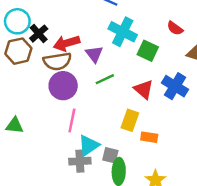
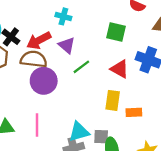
cyan cross: (123, 32) -> (63, 16), moved, size x0.6
brown semicircle: (57, 61) -> (34, 59), turned -152
pink line: (72, 120) -> (37, 125), moved
cyan triangle: (89, 145) -> (79, 132), turned 30

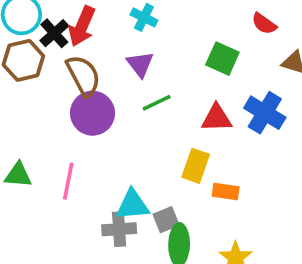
red arrow: (39, 40) -> (82, 26), moved, turned -50
brown semicircle: (34, 59) -> (83, 76), turned 44
red triangle: (120, 69) -> (217, 118), turned -42
gray square: (101, 137) -> (166, 220), turned -35

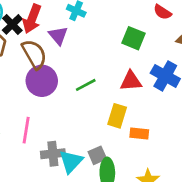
purple triangle: (140, 64) -> (58, 36), moved
green line: (157, 103) -> (86, 85), moved
cyan triangle: (133, 205) -> (71, 161), moved, turned -40
gray cross: (119, 229) -> (53, 154), moved

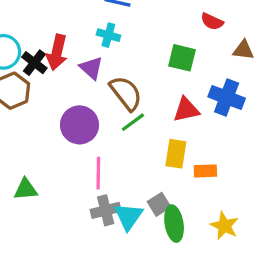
brown semicircle: (34, 54) -> (126, 93), moved
pink line: (26, 130) -> (98, 173), moved

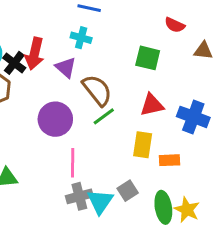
blue cross: (227, 97) -> (193, 117), moved
green ellipse: (174, 224) -> (163, 207), moved

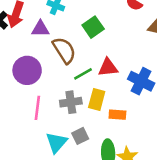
green square: (148, 58) -> (93, 27), moved, turned 35
purple triangle: (66, 67) -> (40, 29), turned -48
green line: (104, 116) -> (83, 74), moved
gray cross: (79, 196) -> (71, 102), moved

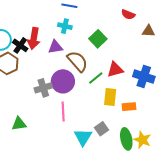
purple circle: (27, 70) -> (63, 81), moved
gray cross: (71, 102) -> (43, 88), moved

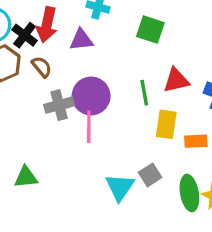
green square: (98, 39) -> (150, 30), turned -30
brown semicircle: (77, 61) -> (42, 67), moved, size x0.6
green line: (96, 78) -> (144, 93), turned -63
pink line: (63, 111) -> (89, 127), moved
green triangle: (19, 124) -> (26, 177), moved

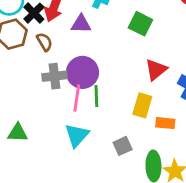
red triangle: (176, 80) -> (156, 70), turned -35
green line: (144, 93) -> (96, 96), moved
cyan triangle: (120, 187) -> (77, 135), moved

